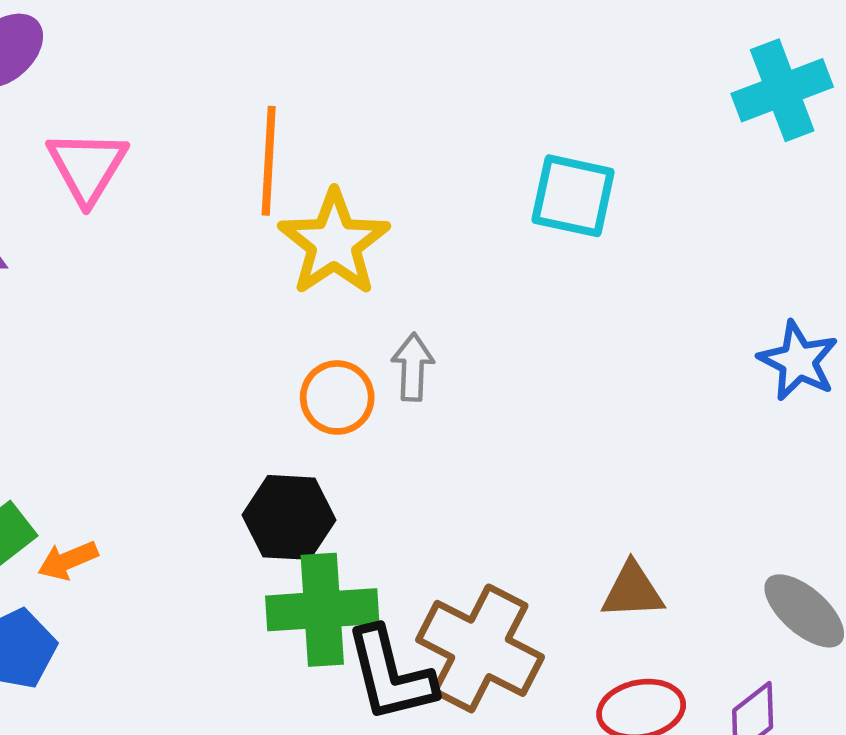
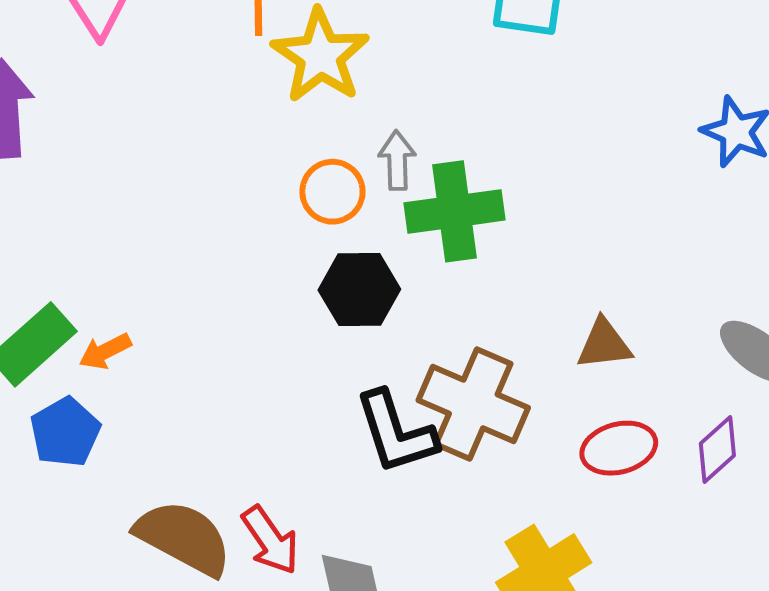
black hexagon: (289, 517) -> (359, 290), moved
green cross: (322, 610) -> (455, 211), moved

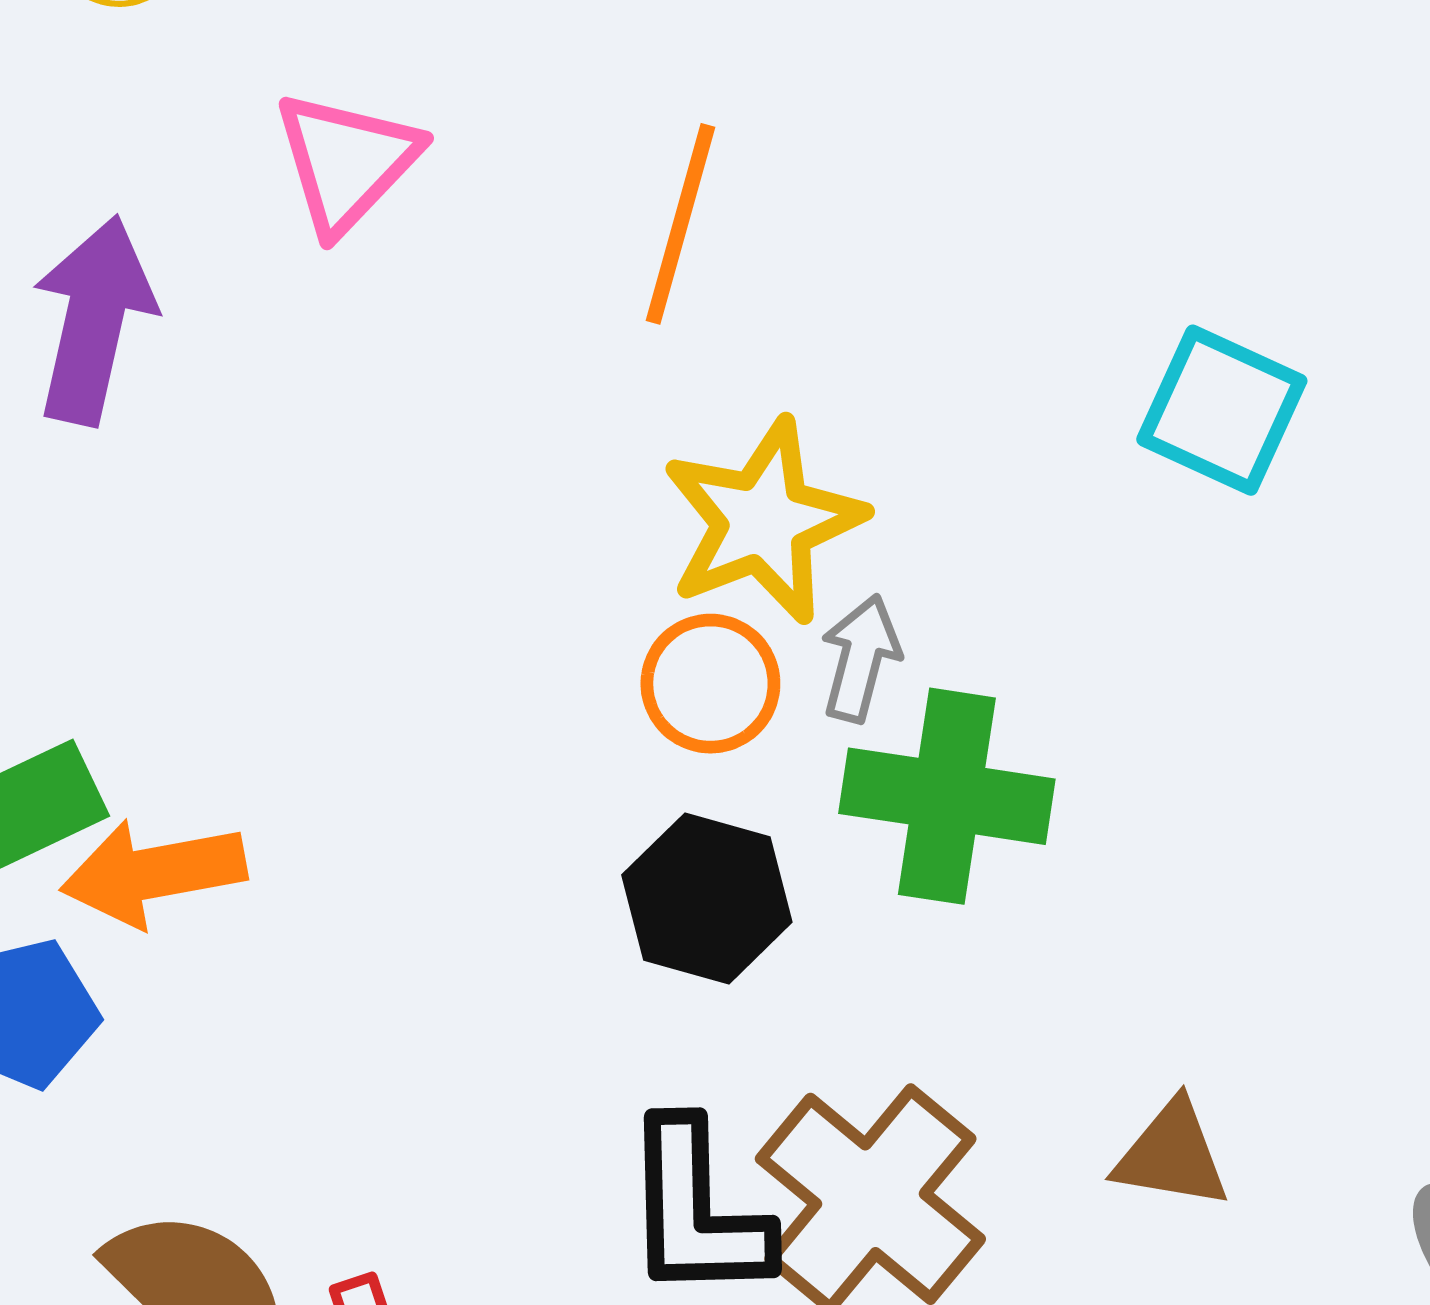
yellow star: (320, 56) -> (763, 521), moved
orange arrow: (105, 351) -> (153, 873), size x1.6

